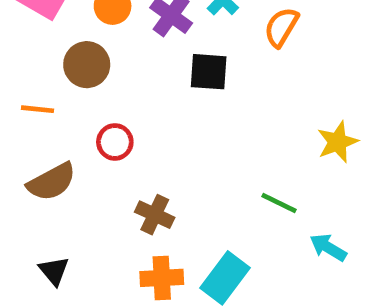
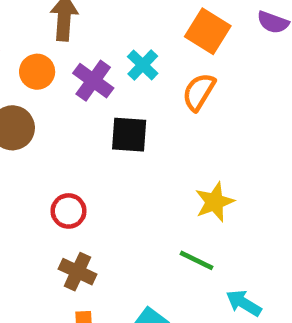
red circle: (115, 142) -> (69, 211), moved
yellow star: (338, 142) -> (215, 202), moved

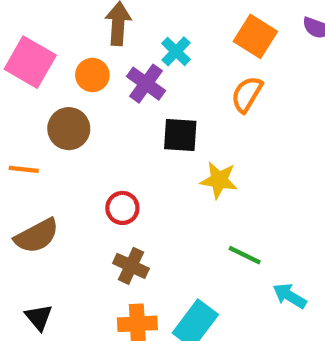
cyan cross: (143, 65) -> (176, 51), moved
yellow star: (215, 202) -> (219, 180), moved, turned 30

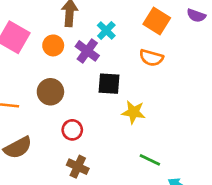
orange semicircle: (247, 94) -> (151, 58), turned -105
brown circle: (69, 129) -> (50, 92), moved

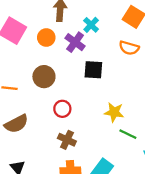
yellow star: (134, 112) -> (114, 112), moved

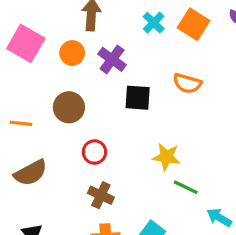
cyan cross: (91, 25) -> (154, 23), moved
orange semicircle: (129, 48) -> (187, 83), moved

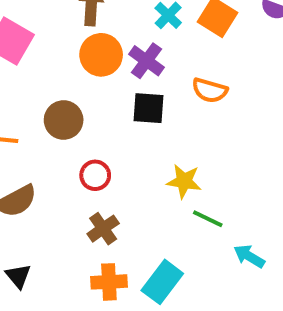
orange circle: (72, 53) -> (101, 55), moved, size x1.4
purple cross: (112, 59) -> (146, 61), moved
brown cross: (101, 195) -> (103, 229), turned 30

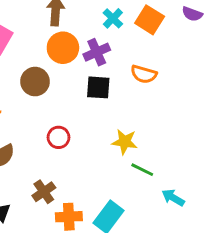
purple cross: (146, 61) -> (97, 52), turned 30
brown circle: (64, 120) -> (35, 82), moved
brown cross: (103, 229) -> (44, 192), moved

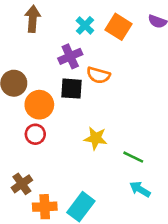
orange circle: (63, 48) -> (39, 105), moved
orange semicircle: (144, 74) -> (98, 75), moved
green line: (142, 170) -> (133, 157), moved

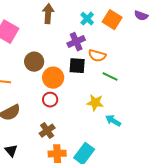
green line: (133, 157) -> (110, 77), moved
brown cross: (22, 184) -> (47, 131), moved
cyan arrow: (140, 189) -> (113, 121), moved

